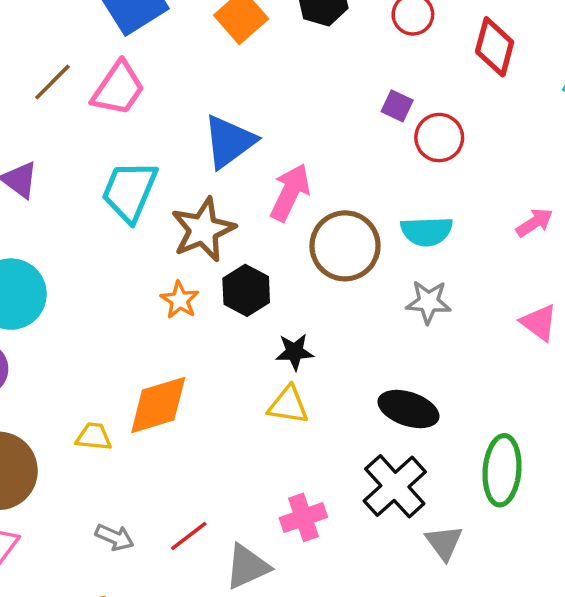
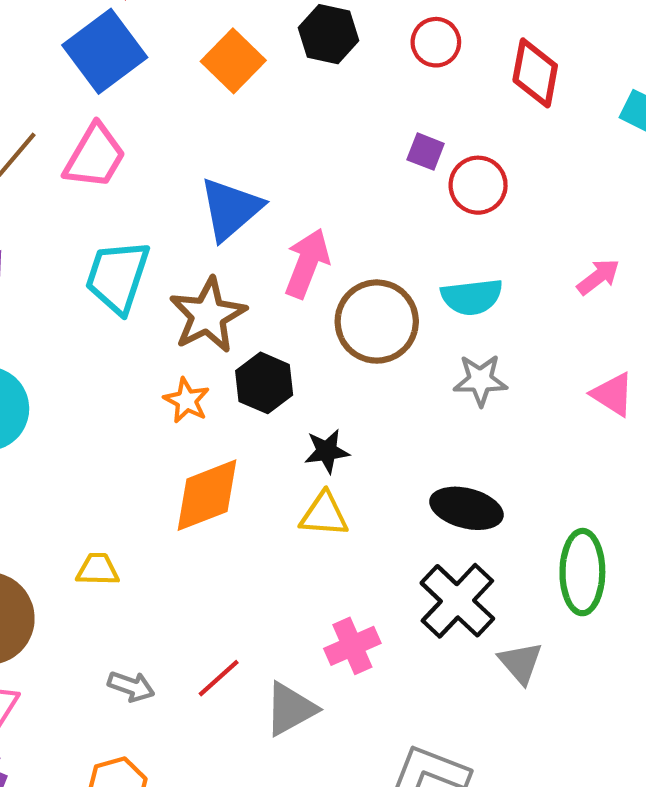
orange diamond: (158, 405) -> (207, 495), moved

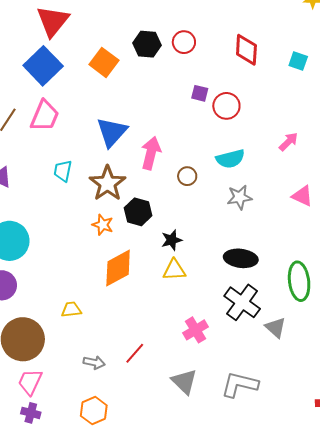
red circle: (436, 42) -> (184, 42), moved
cyan trapezoid: (118, 277) -> (63, 171), size x0.6
brown circle: (377, 322) -> (187, 176), size x0.5
gray triangle: (290, 709) -> (184, 382), moved, turned -40

